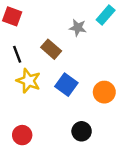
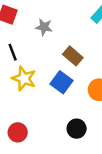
gray star: (78, 28) -> (44, 27), moved
brown rectangle: (51, 49) -> (73, 56), moved

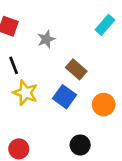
gray star: (44, 27) -> (46, 39), turned -30

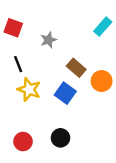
orange circle: (104, 105) -> (102, 81), moved
black circle: (80, 145) -> (60, 138), moved

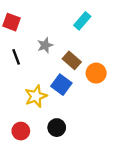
cyan rectangle: (103, 27) -> (82, 21), moved
gray star: (48, 40) -> (45, 45), moved
yellow star: (29, 89) -> (36, 96), moved, turned 30

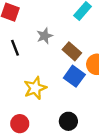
blue square: (61, 85) -> (74, 76), moved
black circle: (57, 128) -> (68, 121), moved

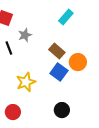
gray star: (45, 36) -> (25, 35), moved
black circle: (68, 121) -> (62, 110), moved

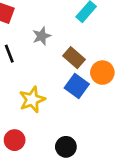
gray star: (25, 35) -> (42, 36), moved
black circle: (62, 110) -> (66, 147), moved

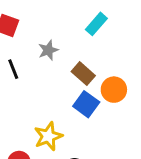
yellow star: (32, 100) -> (48, 136), moved

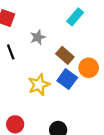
yellow star: (48, 136) -> (39, 85), moved

